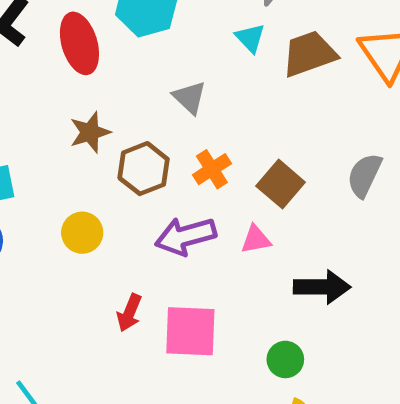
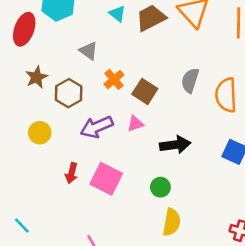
red ellipse: (79, 43) -> (24, 29), turned 44
orange cross: (212, 169) -> (114, 79), moved
pink square: (190, 331) -> (106, 179), turned 32

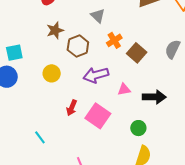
pink triangle: (135, 124) -> (124, 89), moved
cyan line: (22, 225) -> (40, 137), moved

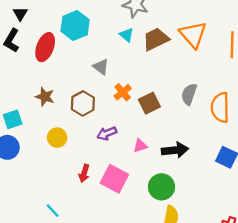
brown star: (55, 30) -> (45, 97), moved, turned -30
brown square: (137, 53) -> (149, 103), turned 30
purple arrow: (96, 75) -> (107, 133), size x0.7
green circle: (138, 128) -> (162, 187), size x1.5

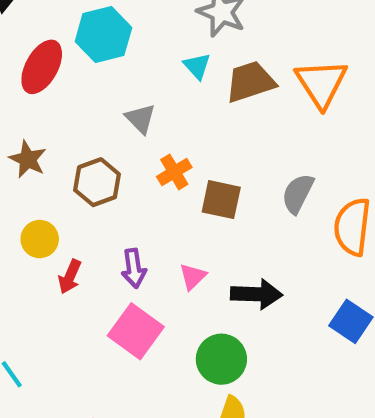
brown square: (149, 103) -> (221, 200), turned 30
purple arrow: (107, 133) -> (134, 268), moved, turned -84
pink triangle: (140, 146) -> (193, 277), turned -35
red arrow: (84, 173) -> (70, 277), moved

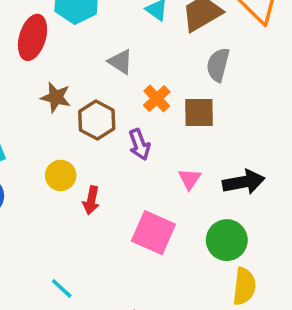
brown star: (28, 159) -> (56, 97), moved
gray semicircle: (298, 194) -> (218, 65), moved
purple arrow: (134, 268) -> (139, 144), moved

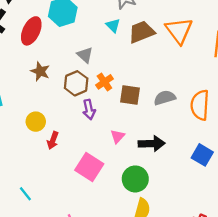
gray semicircle: (218, 65) -> (165, 98), moved, turned 50
brown hexagon: (97, 120) -> (76, 83), moved

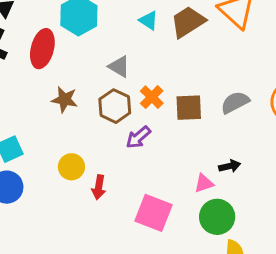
purple arrow: (89, 110) -> (138, 137), turned 72
pink triangle: (117, 136) -> (204, 183), moved, turned 40
black arrow: (152, 144) -> (230, 166), size x0.6

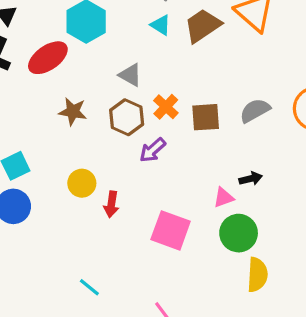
red ellipse: (42, 49) -> (48, 58), turned 42

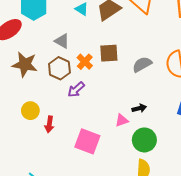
brown star: (73, 112) -> (25, 64), size x1.4
brown square: (206, 117) -> (109, 53), moved
green circle: (239, 233) -> (144, 140), moved

